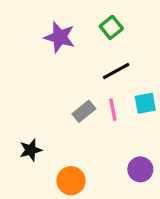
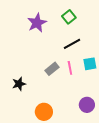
purple star: (60, 37) -> (37, 23), turned 30
black star: (31, 150) -> (19, 84), moved

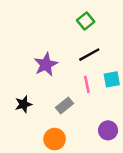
purple star: (37, 23) -> (46, 64), moved
gray rectangle: (52, 69) -> (64, 105), moved

